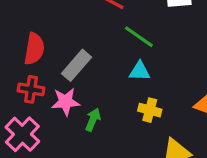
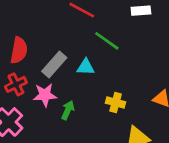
cyan triangle: (140, 71) -> (86, 67), moved
red cross: (31, 89) -> (16, 84), turned -35

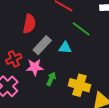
red semicircle: (19, 50) -> (29, 24), moved
yellow cross: (116, 102) -> (79, 85), moved, size x1.5

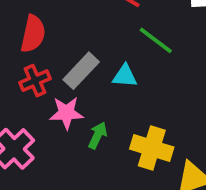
red semicircle: (29, 24) -> (33, 34), moved
red cross: (14, 59) -> (35, 81), moved

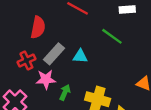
red semicircle: (33, 34) -> (38, 27), moved
green line: (156, 40) -> (112, 36), moved

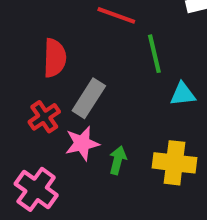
green line: (112, 36) -> (154, 54), moved, turned 50
cyan triangle: (80, 56) -> (183, 94), moved

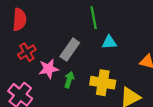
red semicircle: (55, 58) -> (19, 20), moved
gray rectangle: (89, 98) -> (70, 50), moved

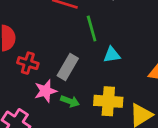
red cross: (27, 52) -> (28, 63), moved, turned -36
green arrow: (69, 80) -> (70, 101), turned 98

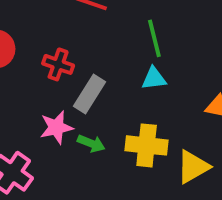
green line: (92, 28) -> (154, 38), moved
red cross: (28, 63) -> (58, 64), moved

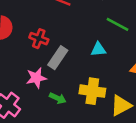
green line: (154, 38) -> (117, 24), moved, turned -50
green arrow: (91, 143) -> (58, 98), moved

